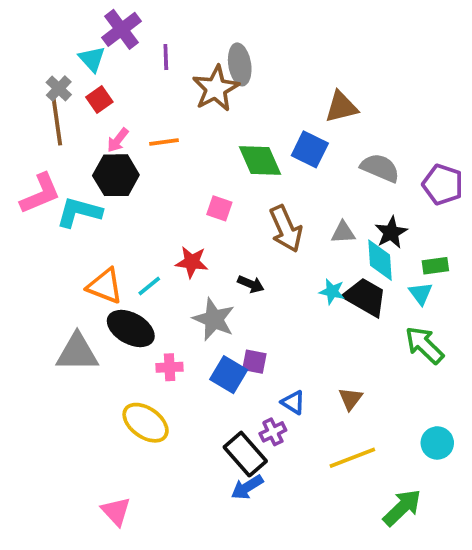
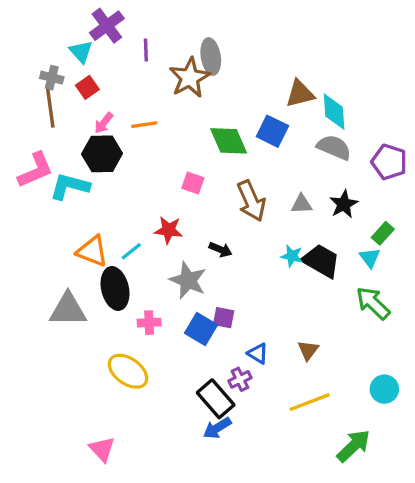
gray cross: (59, 88) -> (52, 78), turned -30
cyan diamond: (380, 260) -> (334, 112), moved
green rectangle: (435, 266) -> (383, 233), turned -40
black ellipse: (131, 328) -> (115, 289), turned 48

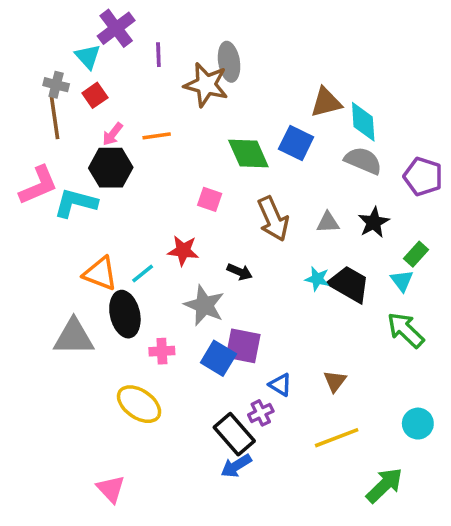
brown star: (190, 78) -> (206, 85), turned -30
purple square: (224, 318) -> (243, 346), size x1.5

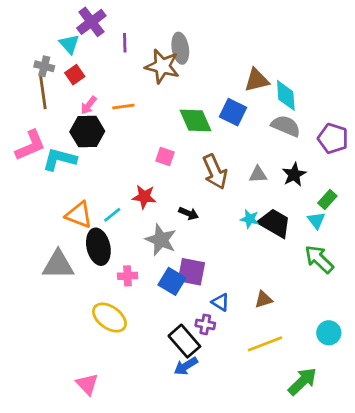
brown triangle: (335, 381) -> (264, 299), turned 36
purple cross: (261, 413) -> (205, 324), turned 36

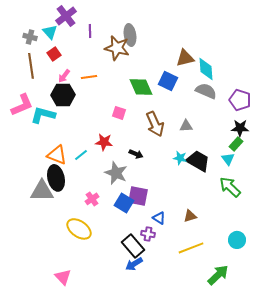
gray cross: (44, 66) -> (30, 37), moved
black star: (294, 175) -> (240, 128), moved, turned 30
black ellipse: (98, 247) -> (56, 178), moved
pink cross: (128, 276) -> (92, 199), turned -32

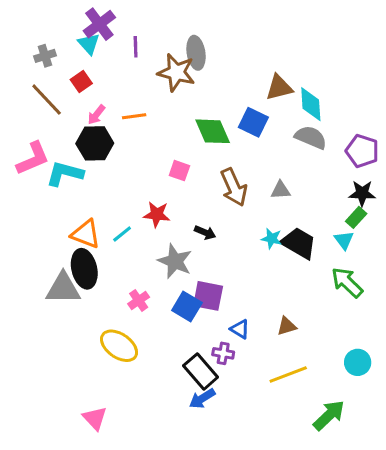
cyan triangle: (50, 32) -> (89, 44), moved
gray cross: (30, 37) -> (45, 56), turned -32
brown line: (31, 66) -> (47, 100), turned -35

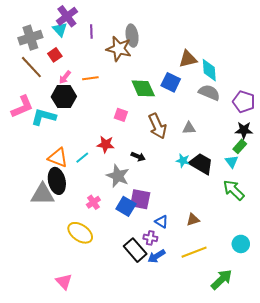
gray cross: (45, 56) -> (30, 38), size x1.6
blue arrow: (202, 399) -> (156, 256), moved

